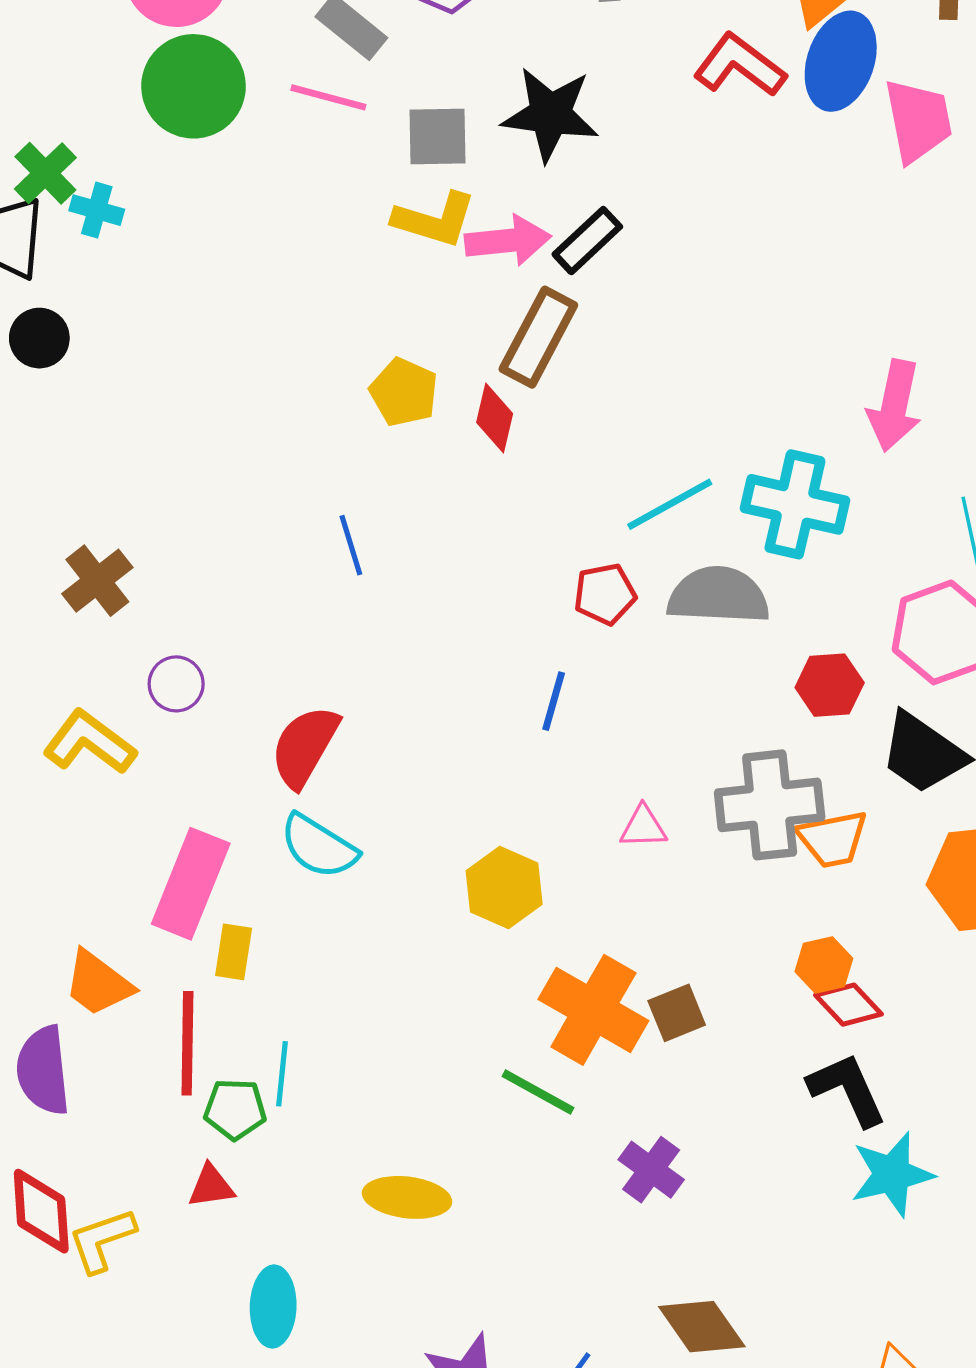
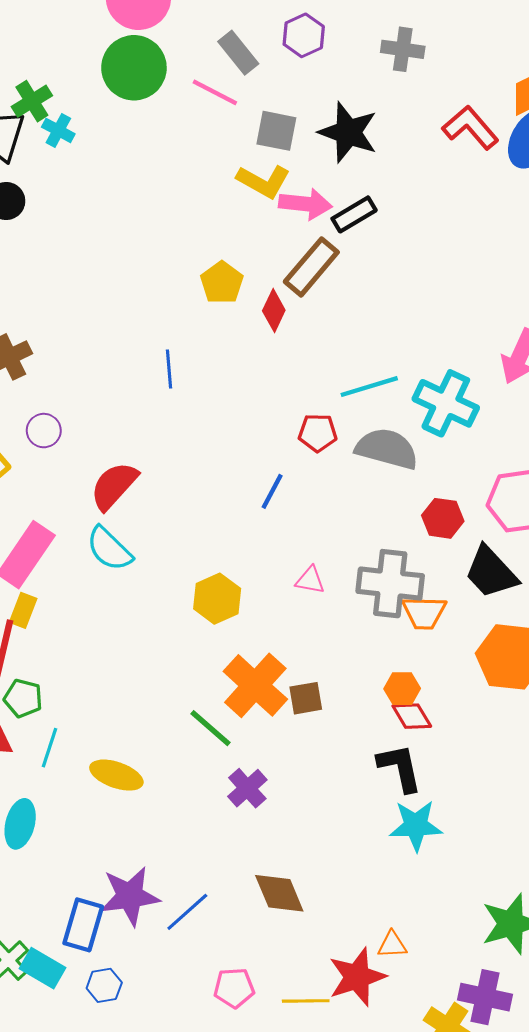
yellow rectangle: (234, 952) -> (23, 610), moved
cyan line: (282, 1074) -> (50, 748), moved
purple cross: (651, 1170) -> (247, 788), moved

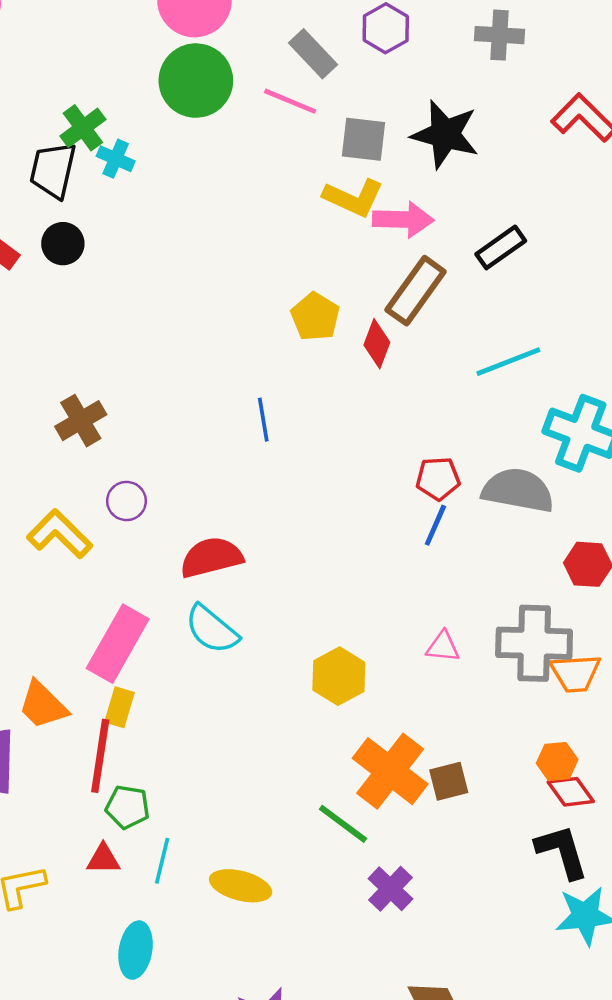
black rectangle: (354, 214) -> (501, 247), moved
cyan line: (369, 387) -> (508, 362), moved
red semicircle: (114, 486) -> (211, 557), turned 38
blue line: (272, 491) -> (435, 525), moved

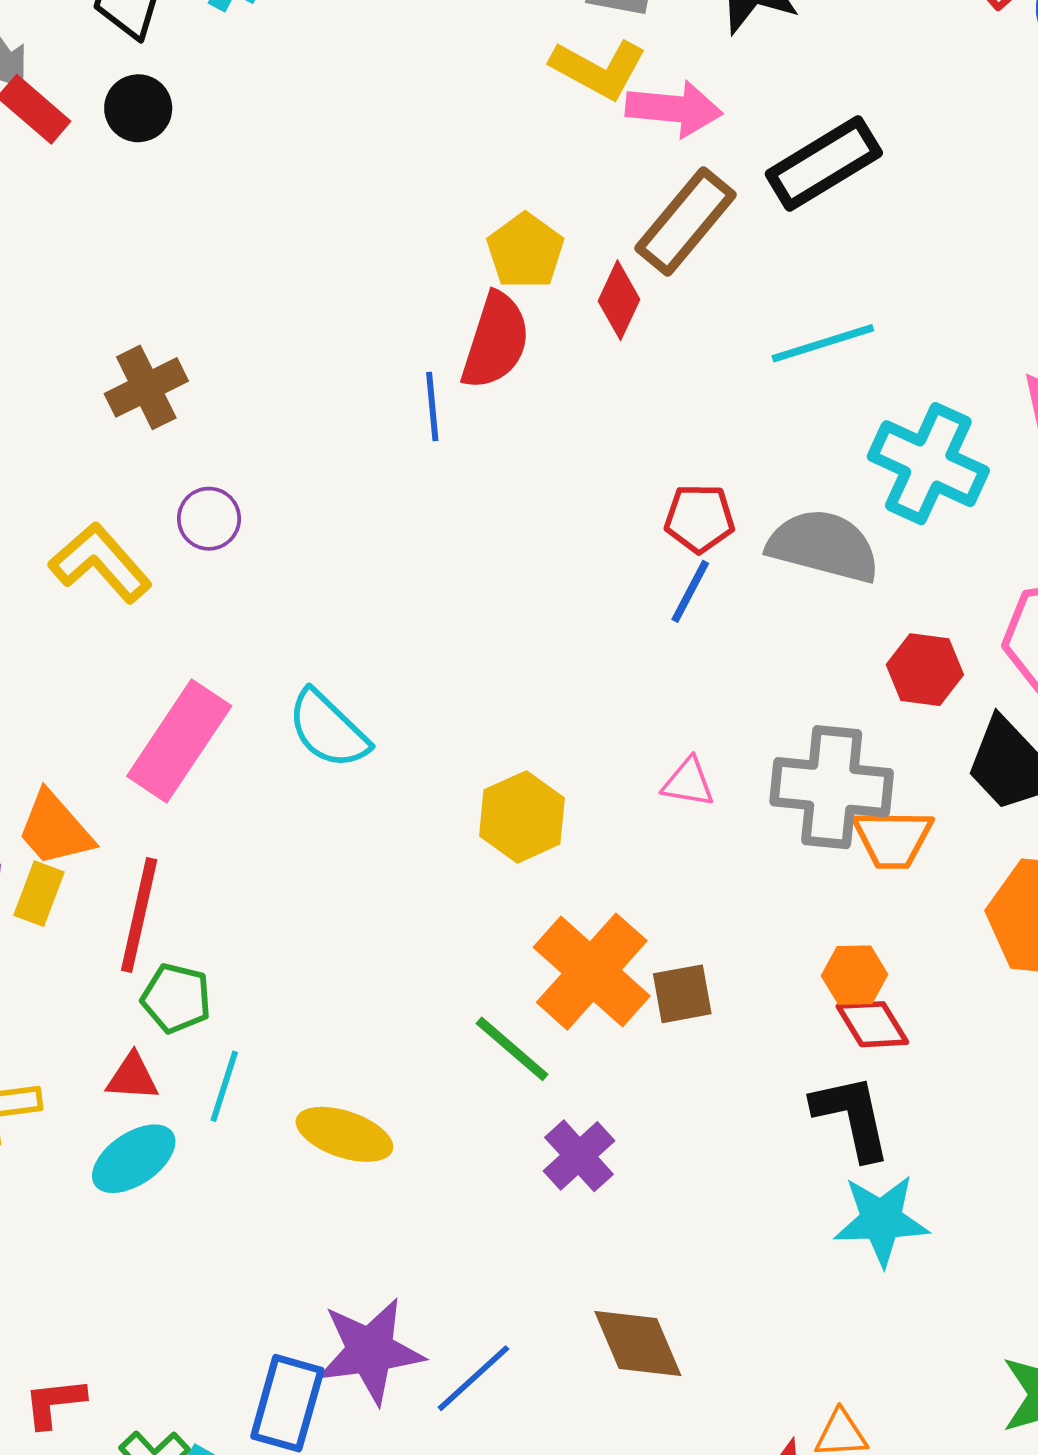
black rectangle: (501, 247) -> (824, 163), size x1.4
red semicircle: (211, 557) -> (496, 341), moved, turned 118
yellow rectangle: (120, 707) -> (39, 894), moved
cyan ellipse: (136, 950) -> (134, 1159), moved, turned 42

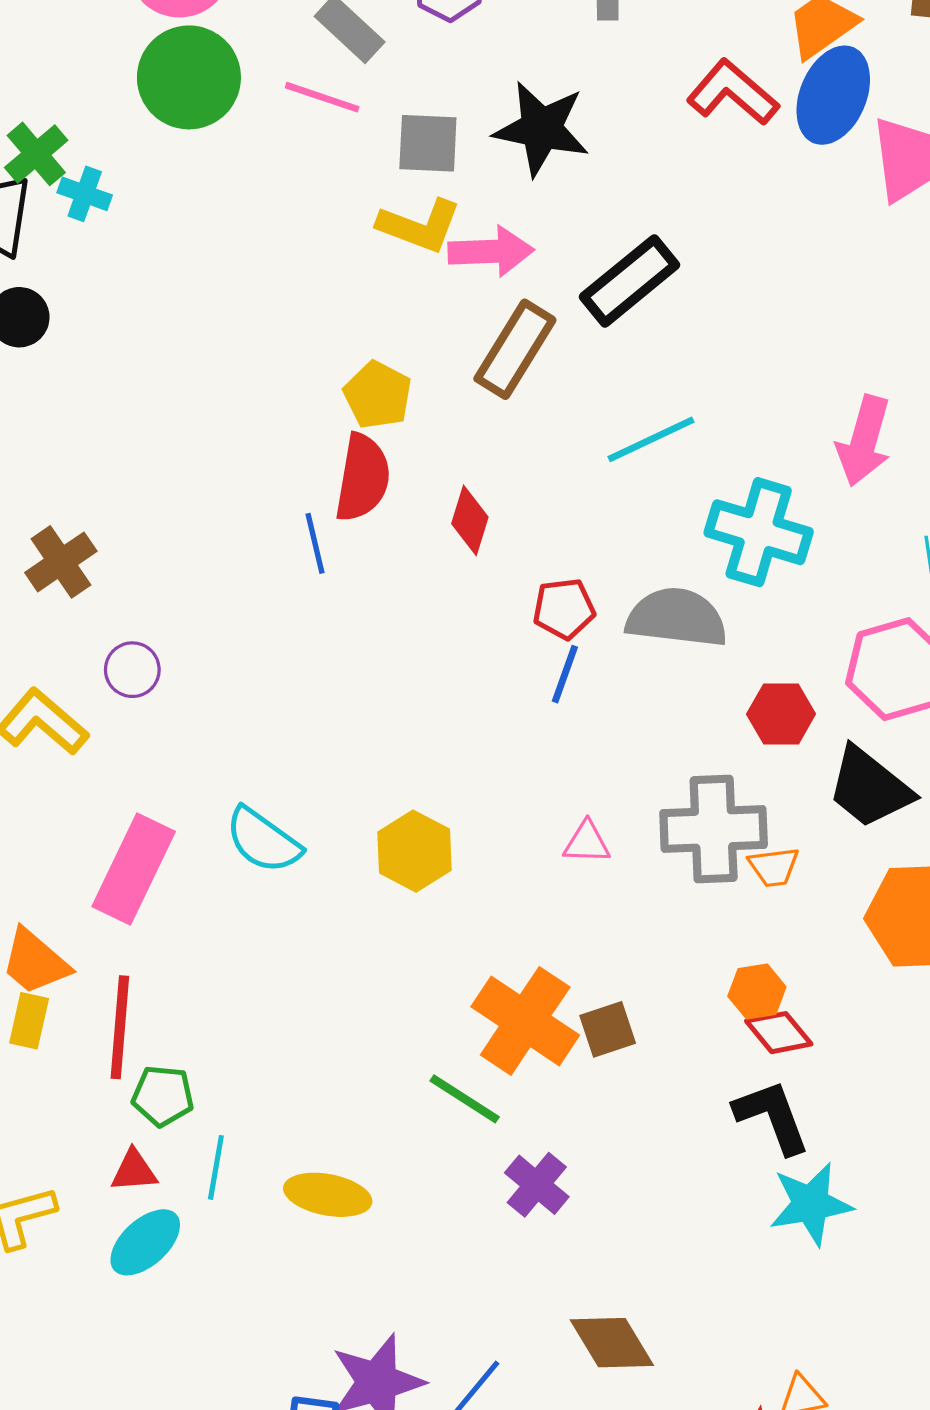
red diamond: (619, 300) -> (470, 520), moved
yellow hexagon: (522, 817) -> (414, 851), moved
orange trapezoid: (893, 839) -> (774, 867), size x0.7

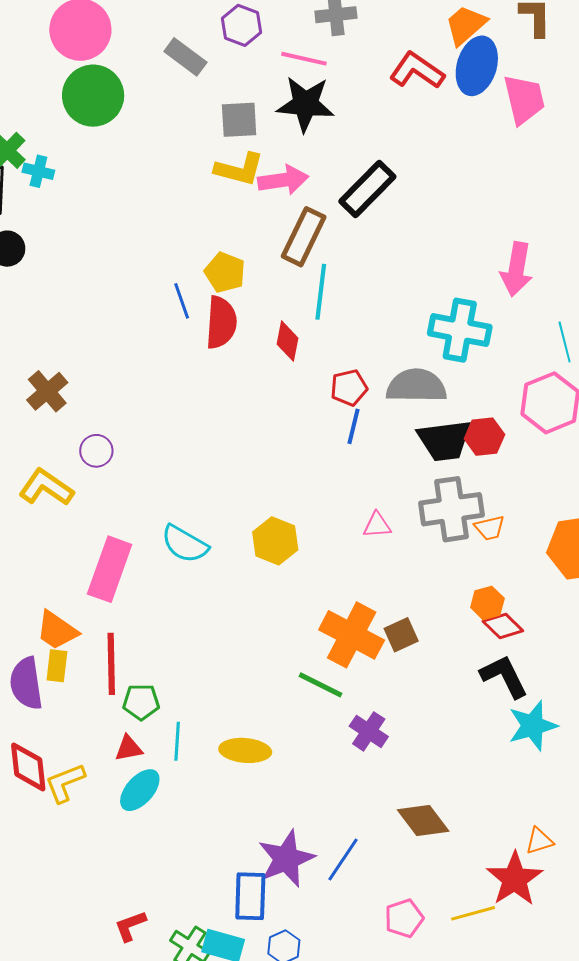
pink line: (322, 97) -> (304, 59), moved
cyan line: (651, 439) -> (321, 292), moved, turned -52
blue line: (315, 543) -> (182, 301), moved
black trapezoid: (869, 788) -> (445, 440), moved, turned -40

